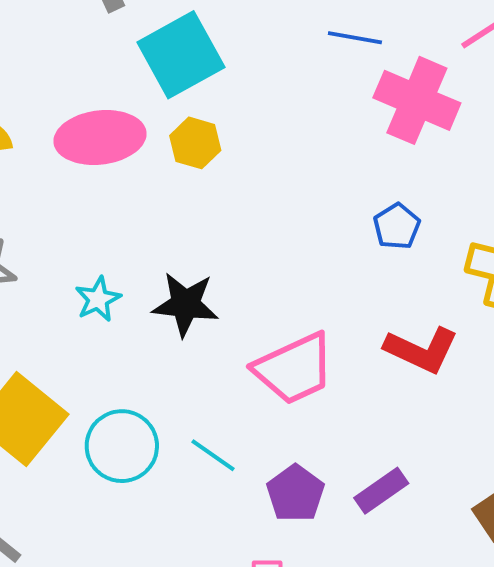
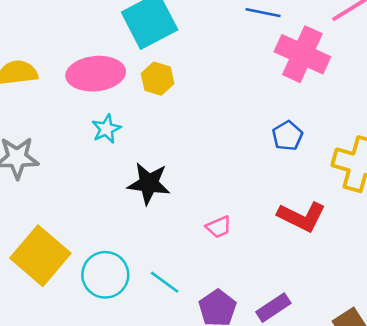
cyan star: (98, 299) -> (106, 129), moved
pink trapezoid: (294, 369) -> (219, 227), size x0.5

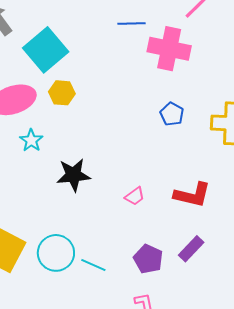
red L-shape: (302, 217) -> (192, 195), moved
cyan line: (165, 282) -> (93, 265), moved

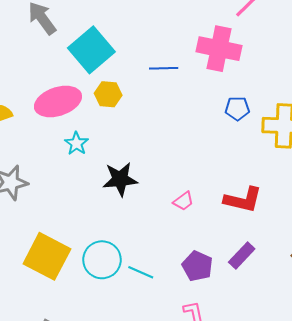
blue line: (132, 24) -> (164, 68), moved
blue pentagon: (172, 114) -> (237, 108), moved, turned -30

